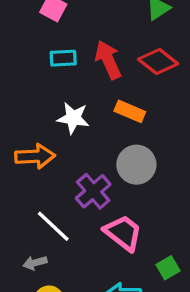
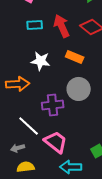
purple cross: (93, 191) -> (53, 105), turned 35
pink trapezoid: (123, 233) -> (56, 142), moved

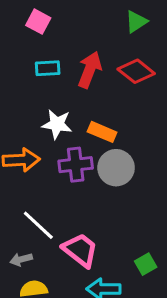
red arrow: (62, 26) -> (90, 70), turned 45
orange rectangle: (75, 57) -> (102, 132), moved
purple cross: (53, 105) -> (76, 165), moved

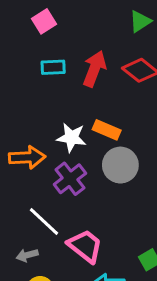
pink square: (38, 22) -> (44, 21), turned 30
white star: (57, 124) -> (71, 138), moved
purple cross: (76, 165) -> (70, 179), moved, turned -32

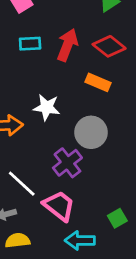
orange rectangle: (107, 130) -> (98, 82), moved
purple cross: (70, 179) -> (67, 163), moved

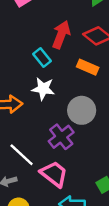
cyan rectangle: (30, 44) -> (42, 57), moved, turned 54

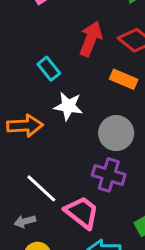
cyan rectangle: (42, 57) -> (49, 69), moved
purple cross: (61, 137) -> (109, 175), moved, turned -35

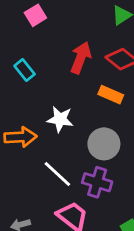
cyan rectangle: (49, 69) -> (25, 70), moved
white line: (41, 188) -> (57, 174), moved

